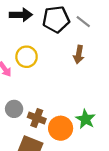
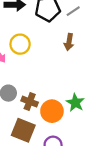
gray line: (83, 22) -> (73, 11), turned -72

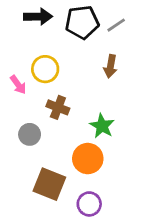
brown cross: (30, 102) -> (58, 107), moved
green star: (75, 103) -> (102, 126), moved

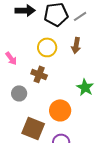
yellow circle: (45, 69) -> (47, 47), moved
green star: (102, 126) -> (85, 87), moved

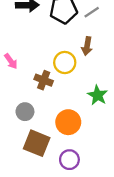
yellow circle: (47, 47) -> (65, 63), moved
gray circle: (19, 93) -> (25, 112), moved

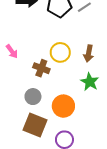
brown arrow: (87, 46) -> (89, 53), moved
gray circle: (25, 112) -> (33, 97), moved

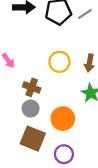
brown cross: (41, 68) -> (32, 87), moved

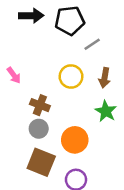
gray line: (85, 14) -> (92, 44), moved

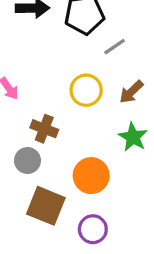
brown arrow: (105, 78) -> (131, 92), turned 36
gray circle: (39, 129) -> (27, 161), moved

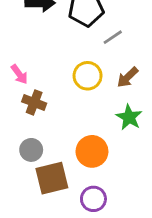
brown cross: (44, 129) -> (34, 102), moved
gray circle: (27, 161) -> (31, 150), moved
brown square: (46, 206) -> (52, 178), turned -36

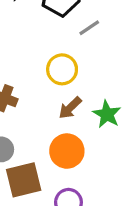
brown arrow: (128, 77) -> (70, 108), moved

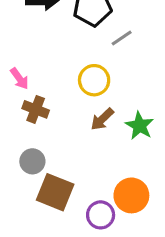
orange circle: (67, 151) -> (131, 195), moved
brown square: (24, 180) -> (55, 192), turned 36

